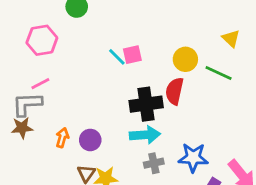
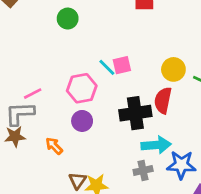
pink hexagon: (42, 40) -> (82, 88), moved
cyan arrow: (145, 135) -> (156, 145), moved
orange arrow: (62, 138) -> (54, 146), turned -60
purple circle: (90, 140) -> (82, 121), moved

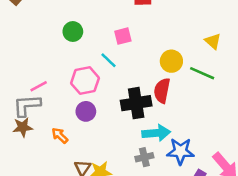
green circle: (68, 19) -> (73, 32), moved
pink square: (122, 65) -> (123, 36), moved

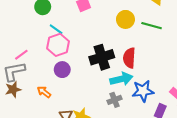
cyan line: (108, 60) -> (56, 29), moved
red semicircle: (162, 91) -> (129, 58), moved

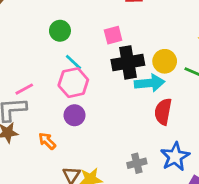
black cross: (102, 57) -> (128, 62), moved
cyan arrow: (121, 79) -> (150, 83), moved
blue star: (143, 91) -> (175, 157), turned -30

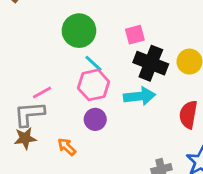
green circle: (60, 31) -> (79, 31), size x1.5
black cross: (128, 62) -> (151, 63), turned 32
cyan arrow: (150, 83) -> (140, 96), moved

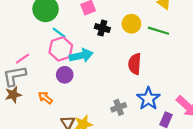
black cross: (151, 63) -> (102, 28), size x0.6
cyan arrow: (140, 96) -> (81, 55), moved

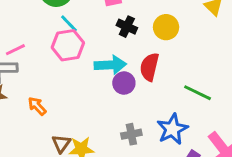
green line: (158, 31) -> (197, 93), moved
cyan arrow: (81, 55) -> (110, 65), moved
red semicircle: (135, 64) -> (149, 67), moved
purple circle: (65, 75) -> (124, 83), moved

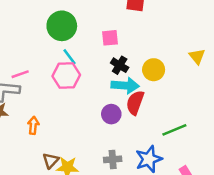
cyan arrow: (110, 65) -> (125, 86), moved
green line: (197, 93) -> (174, 130), turned -55
orange arrow: (37, 106) -> (33, 125), turned 42

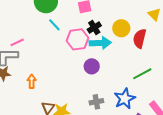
black cross: (120, 65) -> (94, 27), turned 32
pink hexagon: (66, 76) -> (77, 39), moved
red semicircle: (135, 103) -> (140, 38), moved

